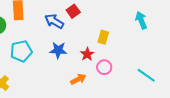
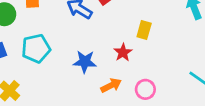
blue star: (58, 50) -> (85, 62), moved
pink circle: (104, 67) -> (145, 89), moved

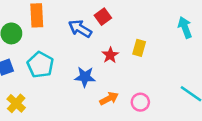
cyan pentagon: (36, 48) -> (40, 65), turned -30
red star: (123, 52) -> (110, 55), moved

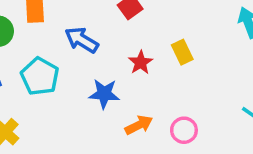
blue arrow: (80, 29) -> (82, 40), moved
yellow rectangle: (139, 48) -> (182, 52), turned -42

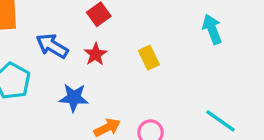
red star: (141, 63) -> (95, 54), moved

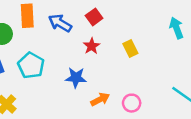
blue arrow: (52, 46) -> (60, 23), moved

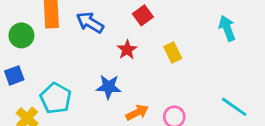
red square: (94, 17) -> (143, 15), moved
cyan pentagon: (31, 65) -> (56, 98), moved

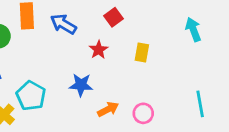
yellow rectangle: (173, 53) -> (142, 52), turned 36
cyan line: (234, 107) -> (200, 104), turned 45

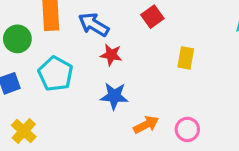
red star: (99, 50) -> (111, 55), moved, turned -30
cyan pentagon: (31, 96) -> (56, 74), moved

